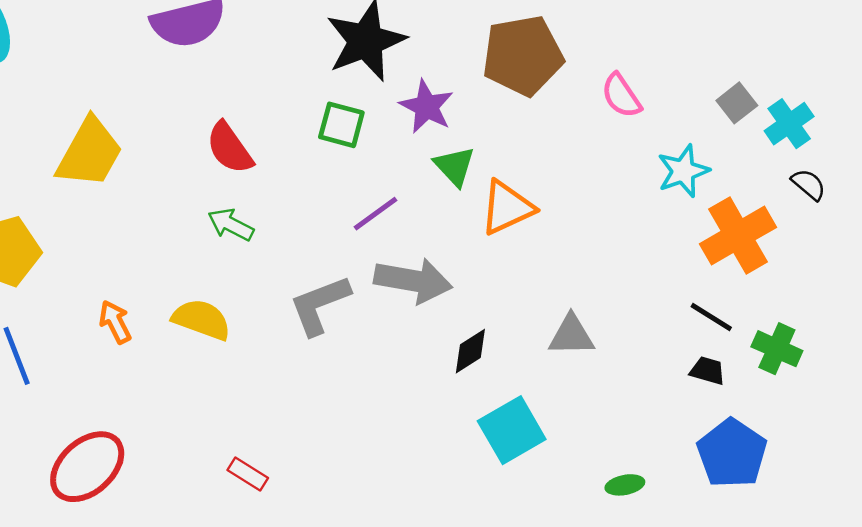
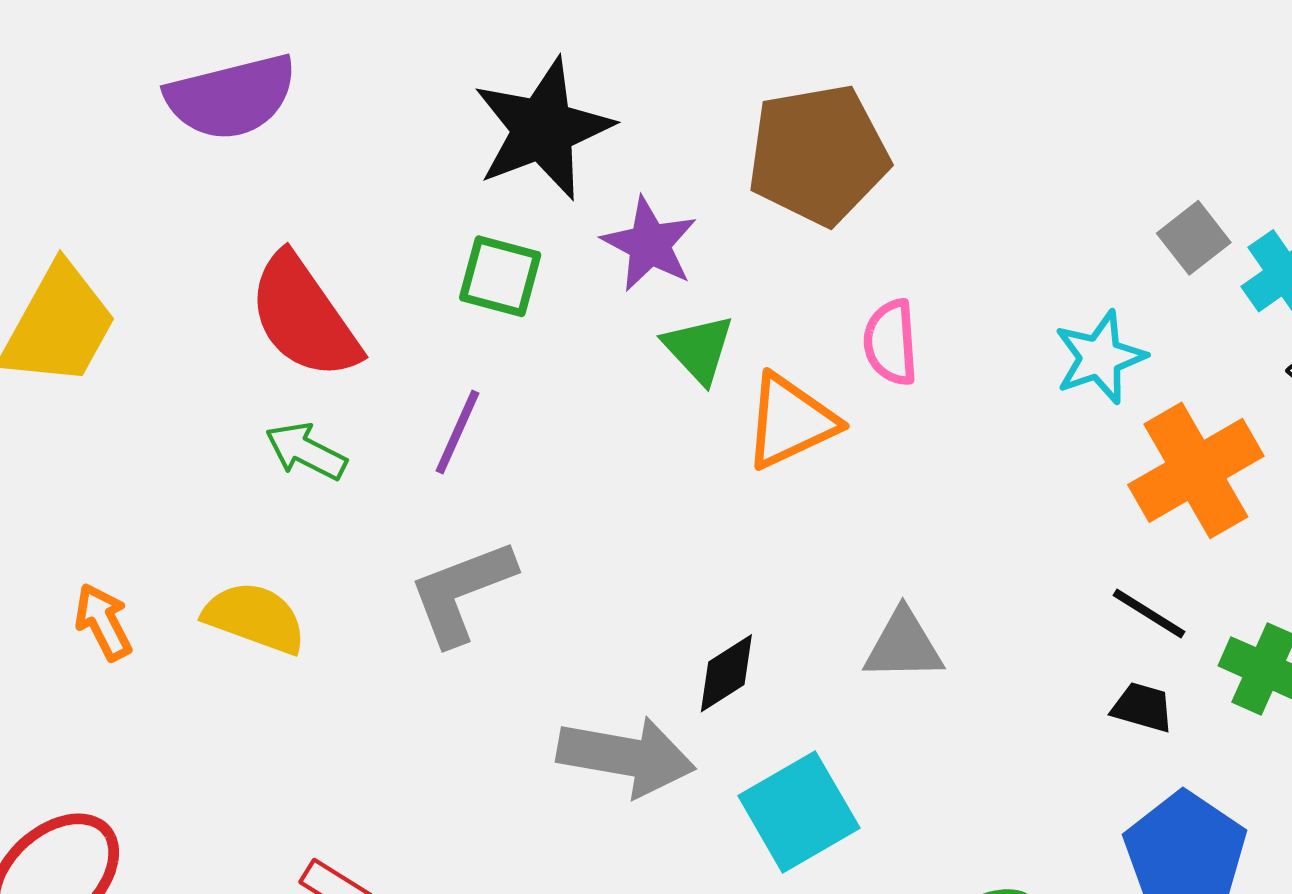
pink semicircle: (621, 96) -> (891, 342), moved, turned 30
red semicircle: (230, 148) -> (304, 317), size x1.4
purple line: (375, 214) -> (457, 432), moved, turned -30
gray arrow: (413, 281) -> (626, 756), moved

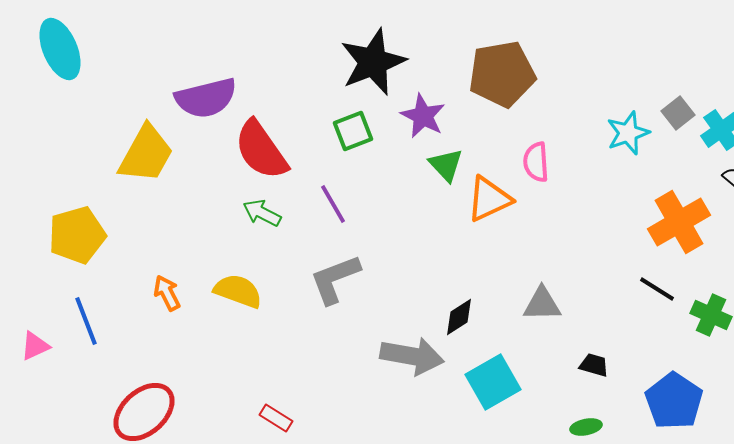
purple semicircle: (231, 97) -> (206, 98), moved
green square: (500, 276) -> (353, 131), turned -36
cyan star: (1100, 357) -> (628, 133), moved
purple line: (457, 432) -> (333, 204), turned -54
black trapezoid: (1143, 707) -> (594, 365), moved

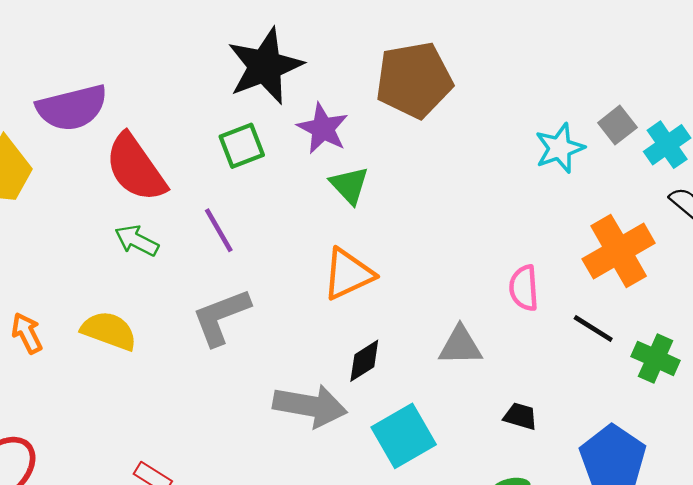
pink semicircle: (536, 162) -> (524, 288), moved
orange triangle: (489, 199) -> (348, 274), moved

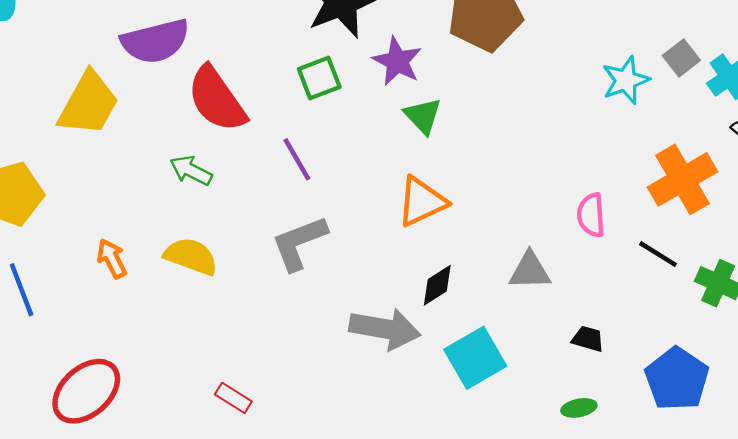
green arrow: (137, 241) -> (191, 171), moved

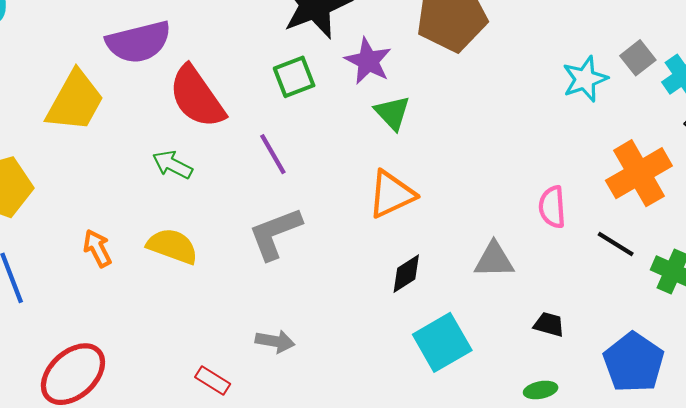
gray arrow: (385, 329) -> (275, 341), moved, size x0.6

